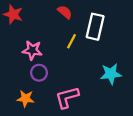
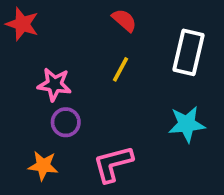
red semicircle: (65, 12) -> (124, 20), moved
white rectangle: (95, 27) -> (189, 52), moved

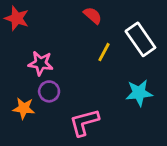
white rectangle: (189, 52) -> (140, 39), turned -48
yellow line: (121, 69) -> (104, 52), moved
orange star: (43, 166) -> (24, 108), moved

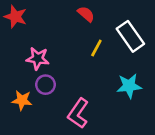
pink L-shape: (84, 122) -> (78, 113), turned -40

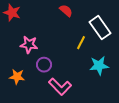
yellow line: (96, 48) -> (81, 43), moved
purple circle: (45, 85) -> (44, 65), moved
pink L-shape: (78, 113) -> (60, 87), turned -80

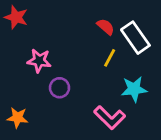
red semicircle: (66, 11) -> (106, 27), moved
orange star: (17, 77) -> (17, 118), moved
pink L-shape: (60, 87) -> (110, 118), moved

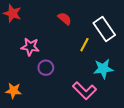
red semicircle: (106, 27) -> (65, 19), moved

